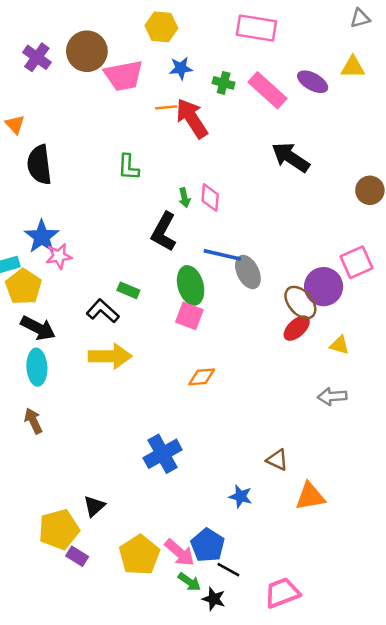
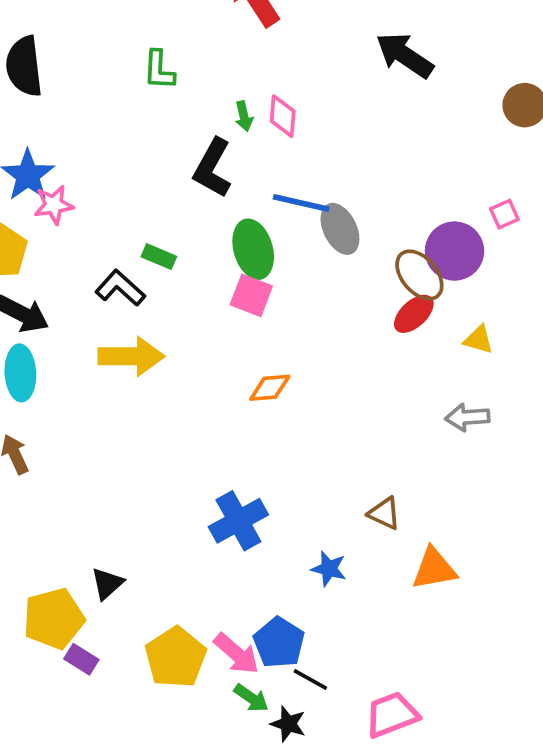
pink square: (356, 262) -> (504, 214), size x0.6
blue cross: (163, 454) -> (238, 521), moved

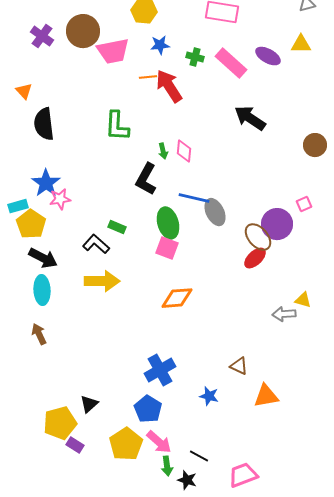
green L-shape: (159, 70) -> (117, 126), size x1.4
yellow triangle: (479, 340) -> (303, 300), moved
orange diamond: (270, 388) -> (177, 298), size x1.4
blue pentagon: (279, 643) -> (148, 409), moved
green arrow: (251, 698) -> (167, 466), turned 48

